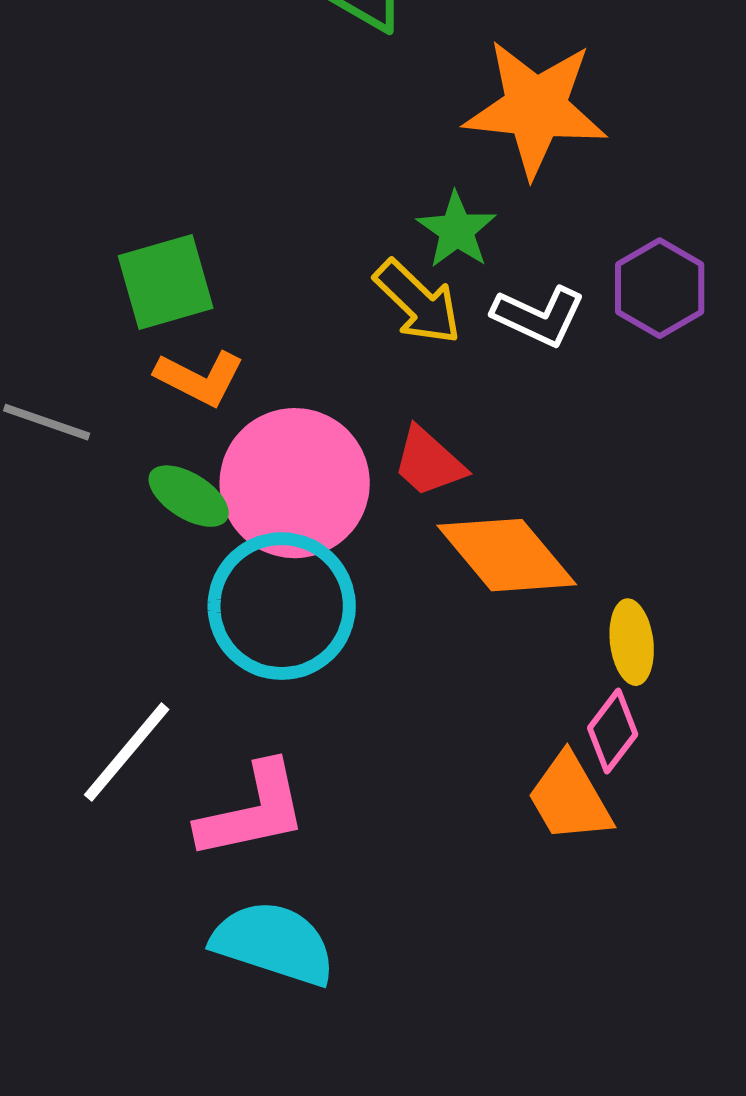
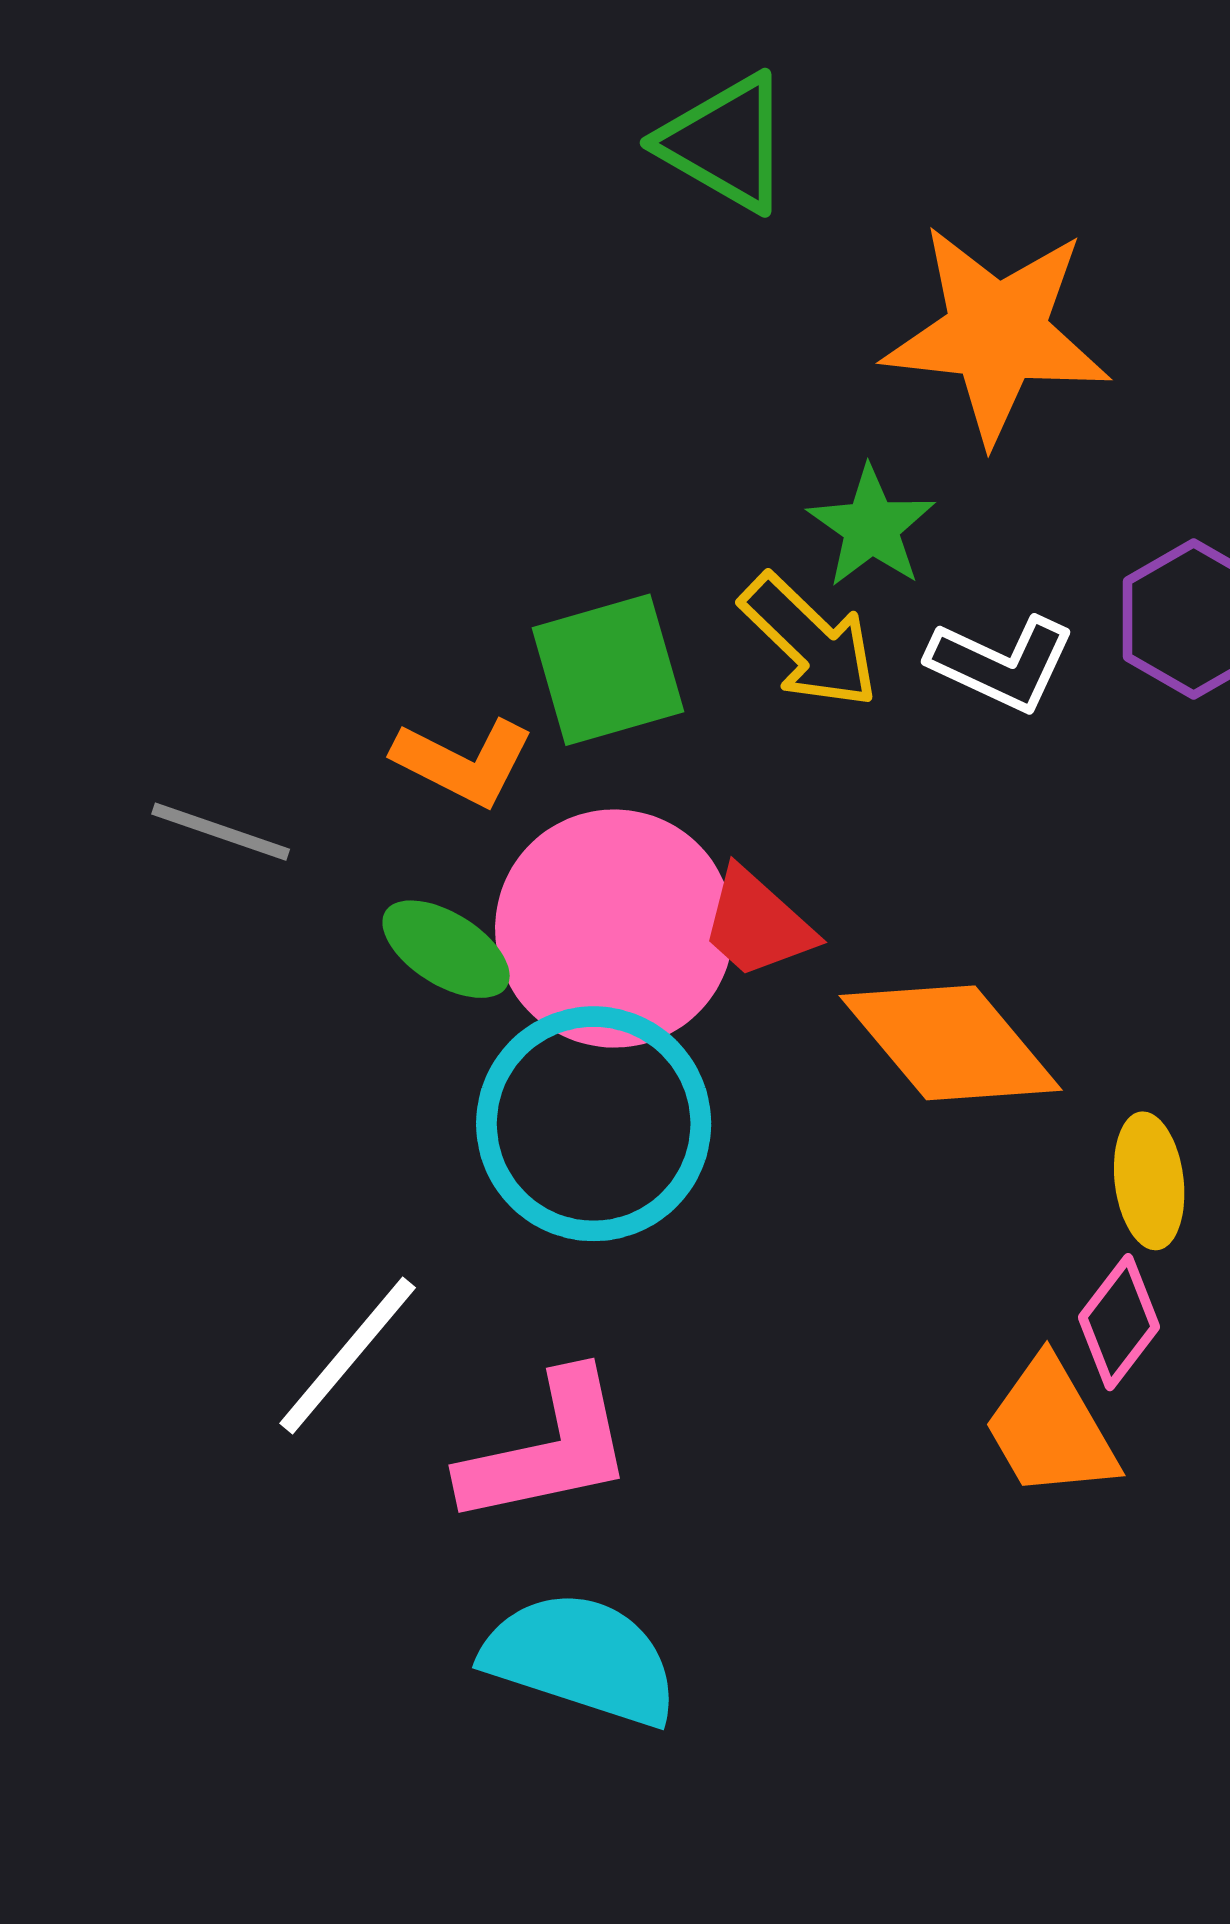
green square: (166, 282) -> (608, 670), moved
red trapezoid: (429, 462) -> (757, 924), moved

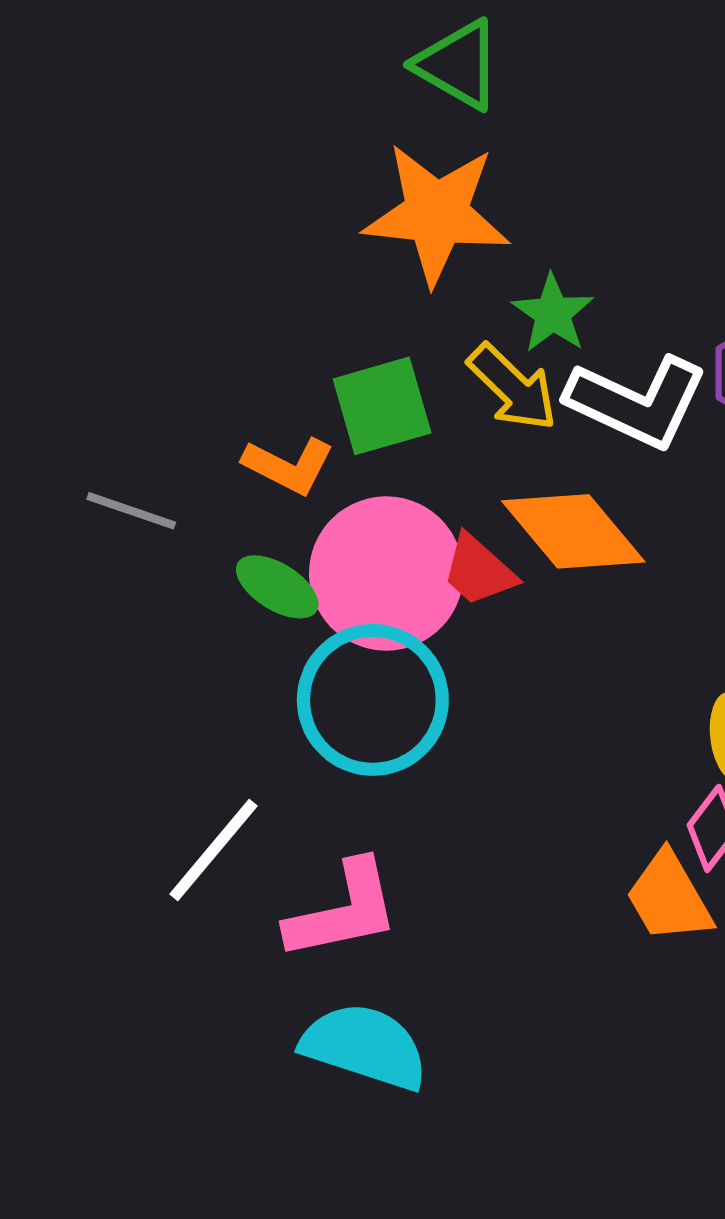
orange star: (997, 333) -> (437, 214), moved
white L-shape: (1002, 663) -> (637, 402), size x1.5
orange diamond: (951, 1043) -> (573, 531), moved

